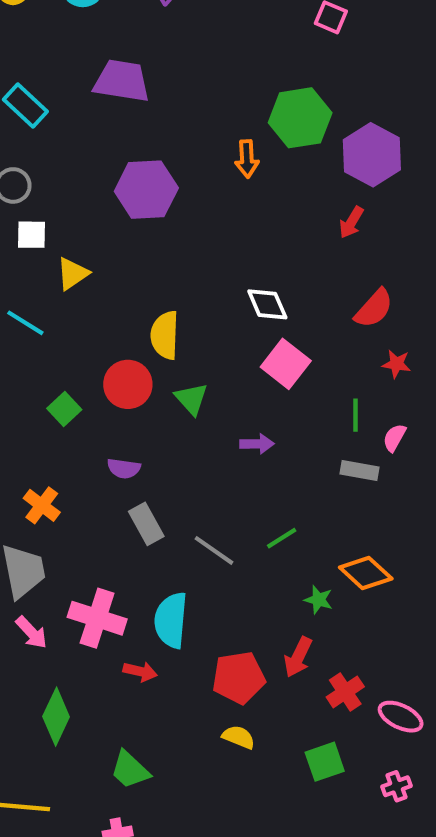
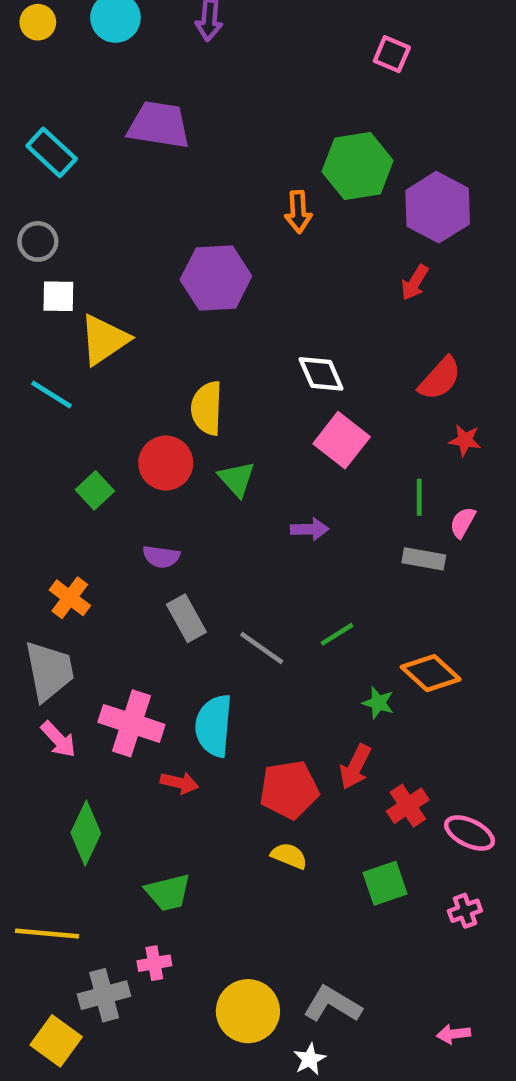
purple hexagon: (146, 190) -> (216, 278), moved
yellow triangle: (72, 274) -> (104, 340), size x1.4
green trapezoid: (130, 770) -> (168, 892), turned -57

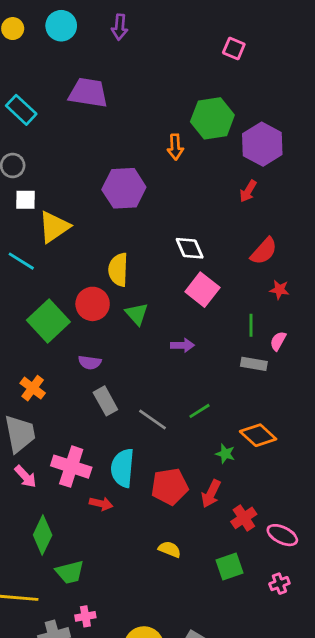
green square: (95, 490) -> (48, 321), size x1.8
red pentagon: (289, 790) -> (170, 487), moved
green trapezoid: (168, 892) -> (70, 572), moved

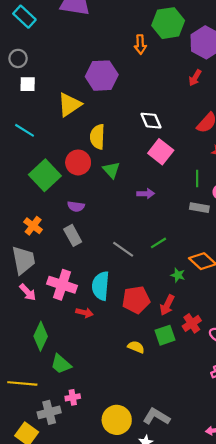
yellow triangle: (54, 227) -> (70, 105), moved
gray rectangle: (105, 401) -> (73, 235), moved
green square: (230, 566) -> (165, 335), moved
green trapezoid: (70, 572) -> (61, 364), turned 55

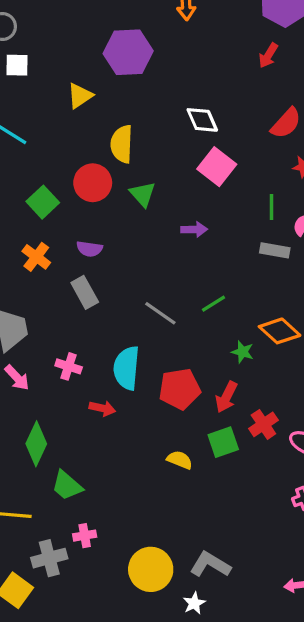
yellow triangle: (70, 105) -> (80, 96), size x0.7
green square: (45, 175) -> (43, 202), size x0.7
orange cross: (33, 226) -> (36, 257), moved
pink cross: (62, 285) -> (69, 366), size x0.6

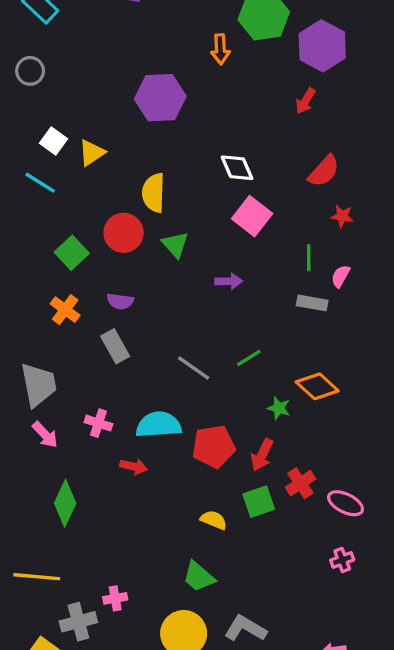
white square: (17, 65) -> (53, 141), moved, turned 35
yellow triangle: (80, 96) -> (92, 153), moved
cyan semicircle: (127, 368) -> (159, 425), turned 81
green trapezoid: (67, 486) -> (199, 577), moved

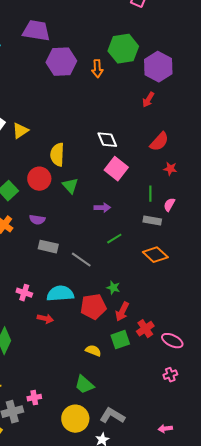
purple hexagon: (160, 98) -> (61, 62), moved
gray rectangle: (115, 346) -> (48, 247), moved, turned -48
green line: (249, 358) -> (114, 239), moved
orange diamond: (317, 386) -> (155, 255), moved
green star: (279, 408) -> (113, 288), moved

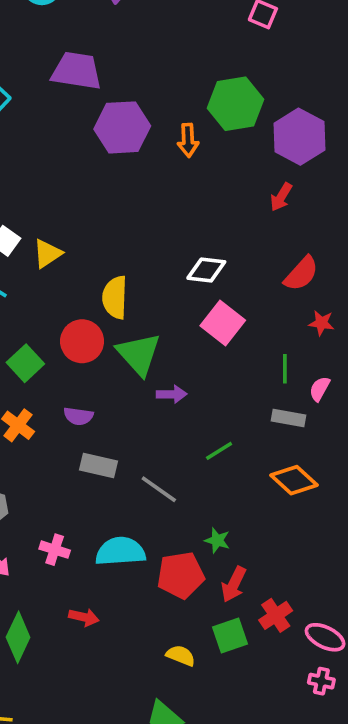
white diamond: (107, 140) -> (206, 270), turned -60
green triangle: (70, 186) -> (139, 354), size x1.5
purple arrow: (102, 208) -> (172, 394), moved
red arrow: (45, 319) -> (84, 617), moved
pink cross: (170, 375) -> (321, 681), moved, turned 32

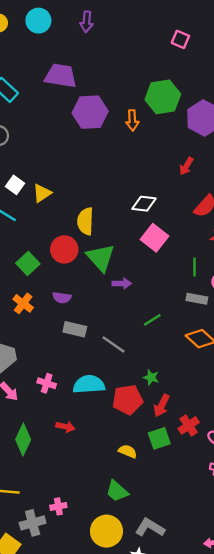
red arrow: (281, 197) -> (186, 166), moved

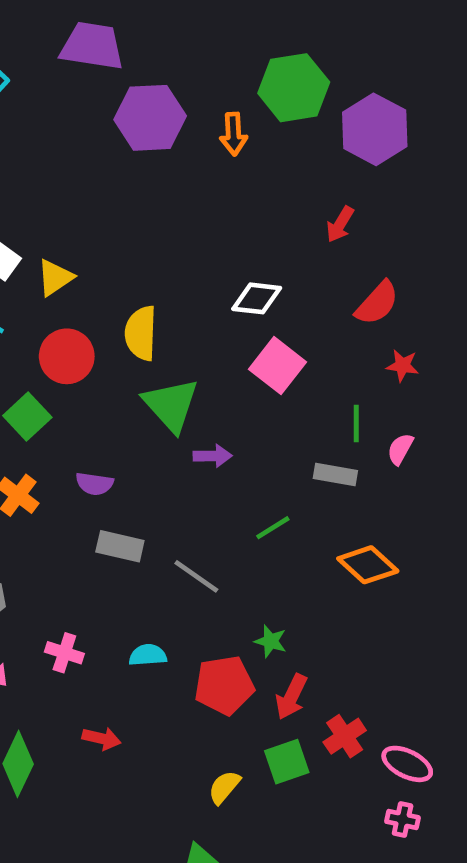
red circle: (64, 249) -> (67, 356), moved
gray rectangle: (197, 299) -> (335, 474), moved
cyan semicircle: (89, 384) -> (148, 655), size x0.6
yellow semicircle: (128, 451) -> (224, 787), turned -72

